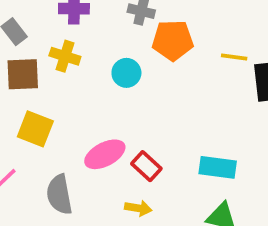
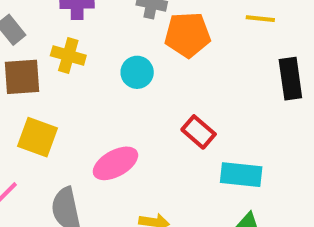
yellow line: (234, 57) -> (260, 19), moved
red rectangle: (146, 166) -> (199, 132), moved

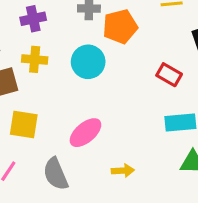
cyan circle: (137, 72) -> (88, 62), size x1.4
red rectangle: (199, 132) -> (169, 75), moved

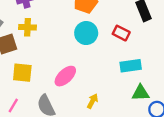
cyan circle: (88, 62) -> (86, 33), moved
yellow arrow: (123, 171) -> (92, 101), turned -56

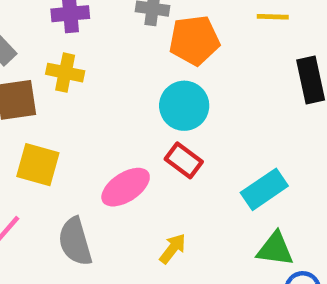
red rectangle: (121, 33) -> (184, 160), moved
cyan rectangle: (131, 66) -> (264, 189), turned -36

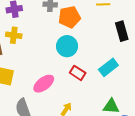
red rectangle: (184, 160) -> (78, 73), moved
cyan rectangle: (264, 189) -> (108, 67), moved

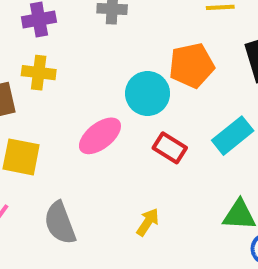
orange pentagon: (69, 17) -> (192, 65), moved
pink ellipse: (44, 84) -> (100, 136), moved

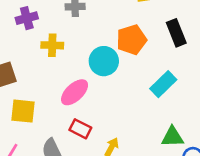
yellow cross: (39, 73) -> (52, 45), moved
red rectangle: (170, 148) -> (80, 129), moved

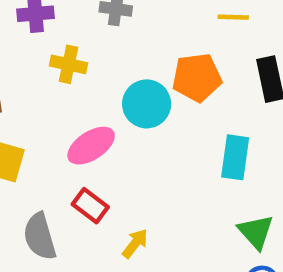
cyan rectangle: (163, 84) -> (235, 157), turned -48
green triangle: (172, 137) -> (256, 232), moved, turned 40

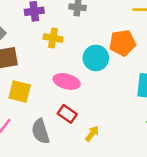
pink ellipse: (91, 146) -> (67, 81), turned 50

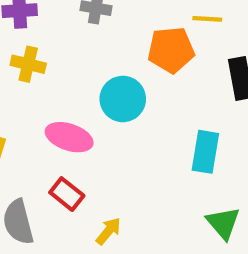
yellow cross: (53, 38) -> (28, 64), moved
orange pentagon: (122, 43) -> (171, 50), moved

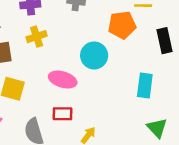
yellow cross: (28, 64) -> (37, 37), turned -30
red rectangle: (67, 194) -> (63, 114), turned -36

